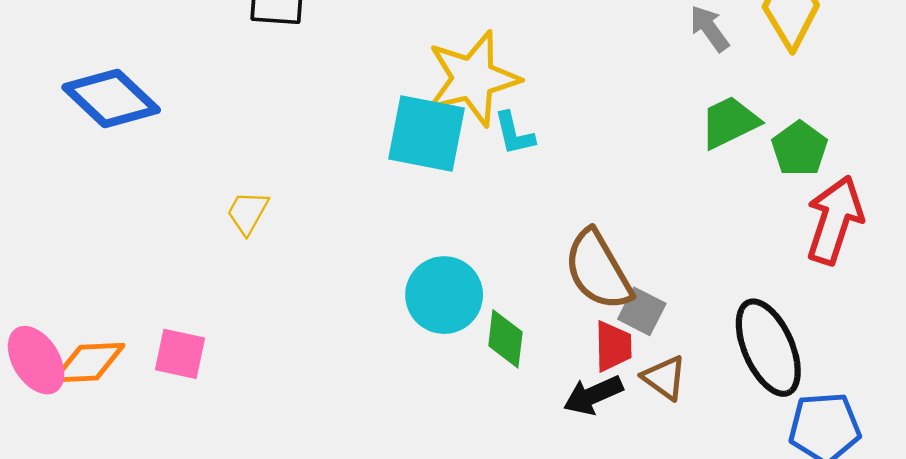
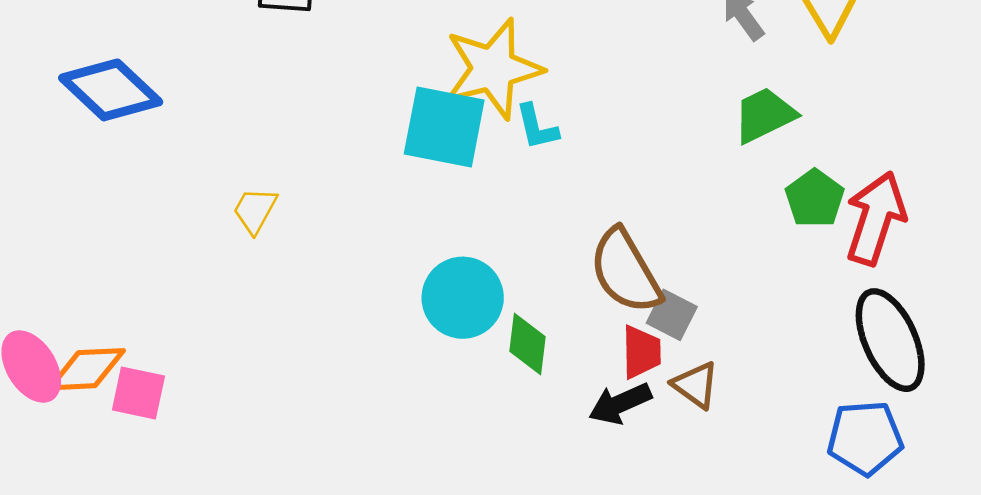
green pentagon: (800, 149) -> (815, 198), moved
black ellipse: (768, 348) -> (890, 340), moved
pink square: (180, 354) -> (138, 393), moved

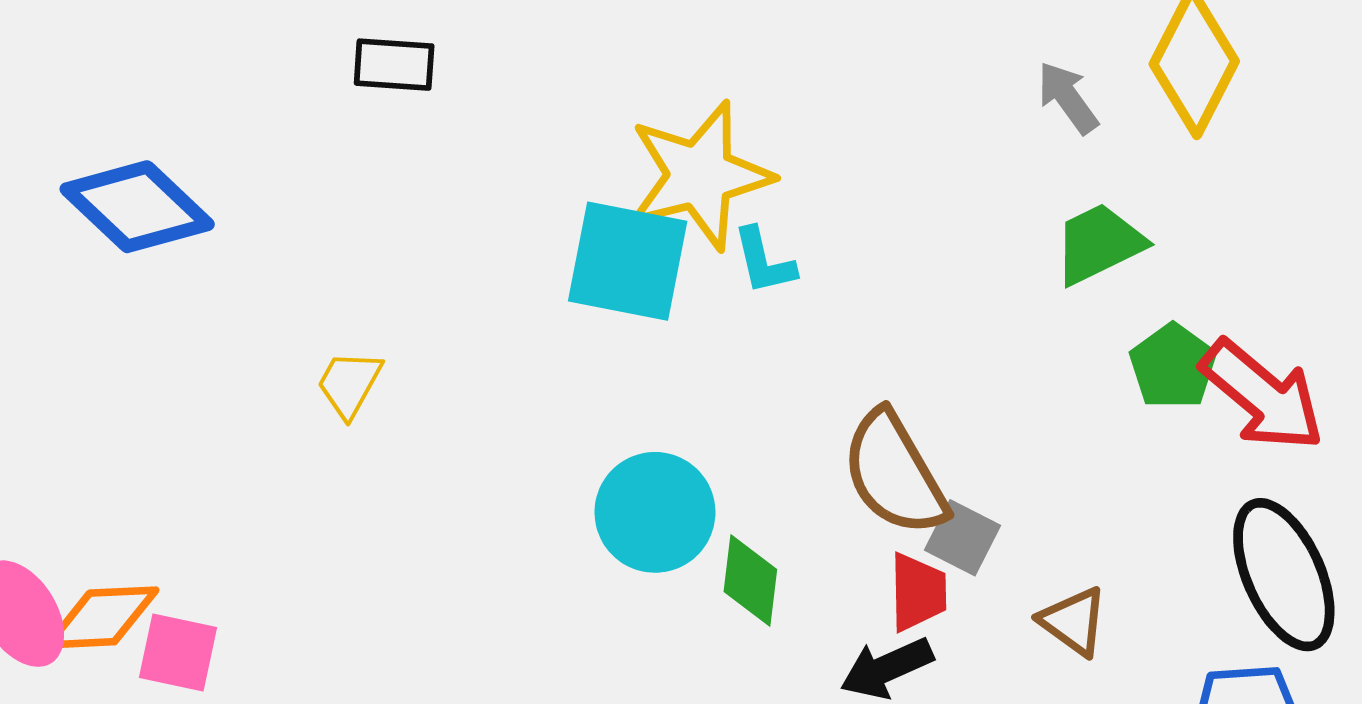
red arrow: (876, 218) -> (1262, 396), turned 112
brown triangle: (696, 385) -> (1074, 621), moved

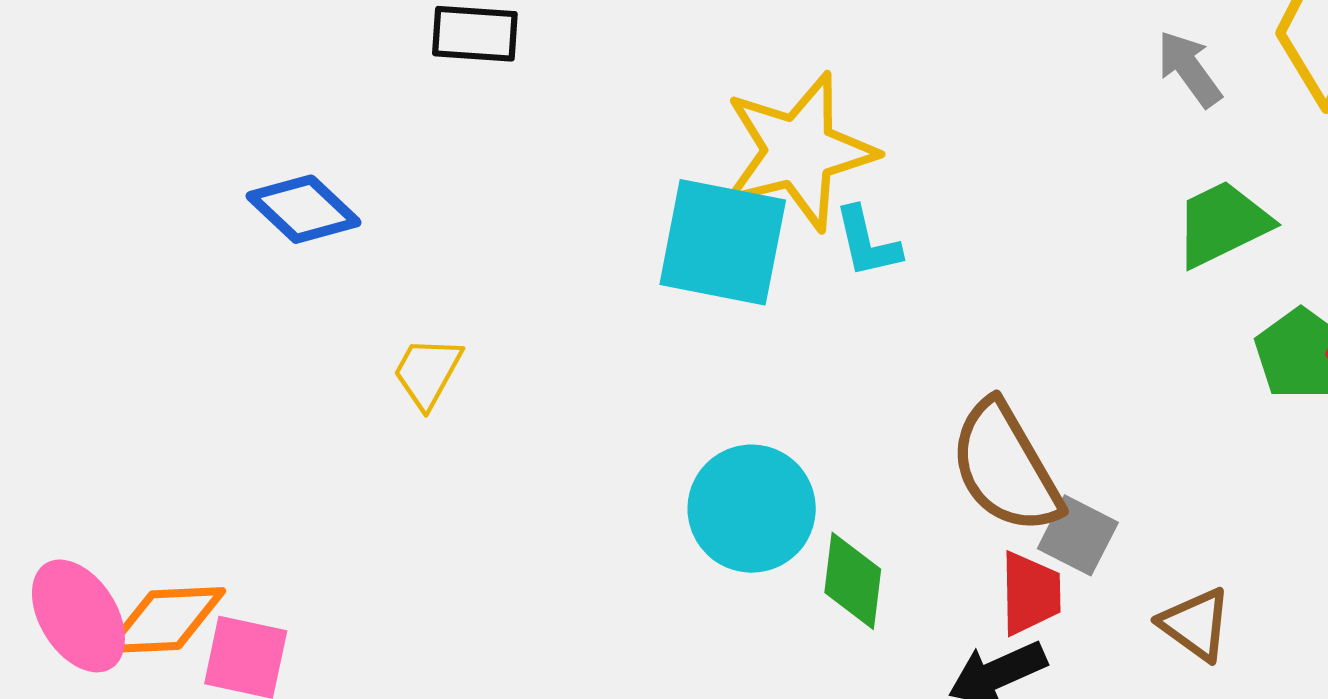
blue diamond: (137, 207) -> (304, 209), moved, size x0.7

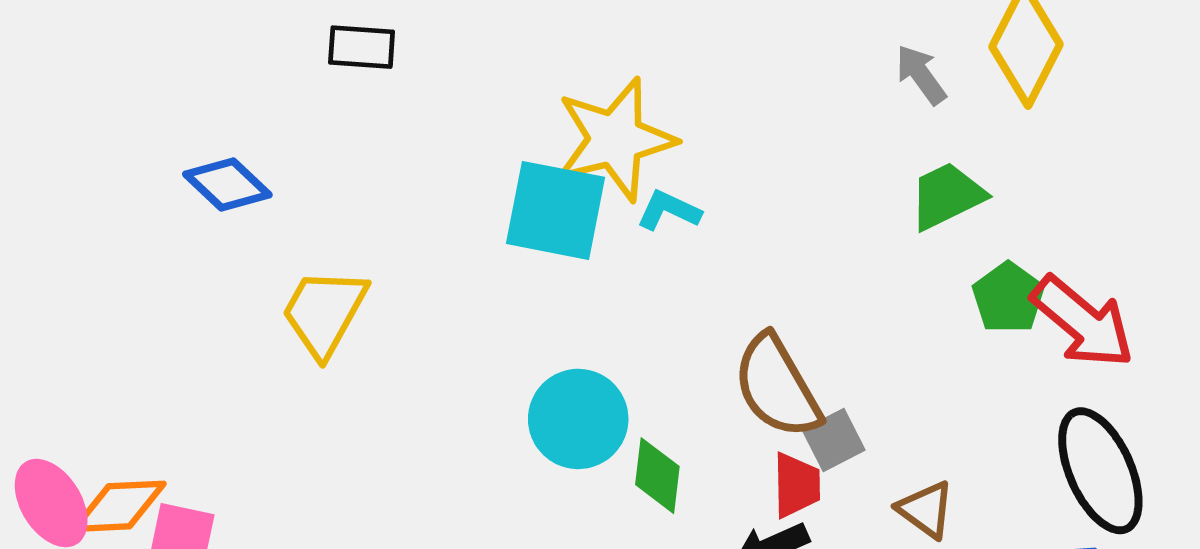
cyan L-shape: (867, 242) -> (669, 210), turned 128
yellow trapezoid: (427, 372) -> (324, 312), size x1.6
gray square: (1078, 535) -> (834, 440), turned 36

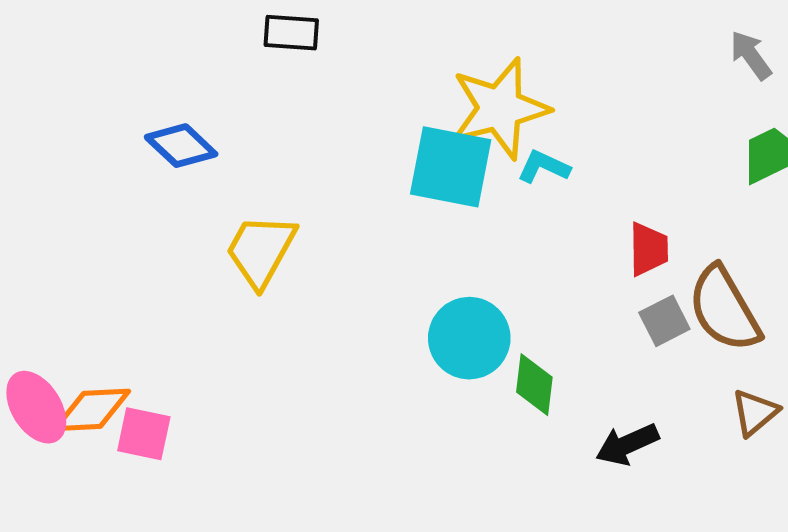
brown semicircle: (777, 387) -> (724, 309), moved
gray square: (834, 440) -> (664, 321), moved
red trapezoid: (796, 485) -> (649, 249), moved
brown triangle: (926, 510) -> (755, 412), turned 44

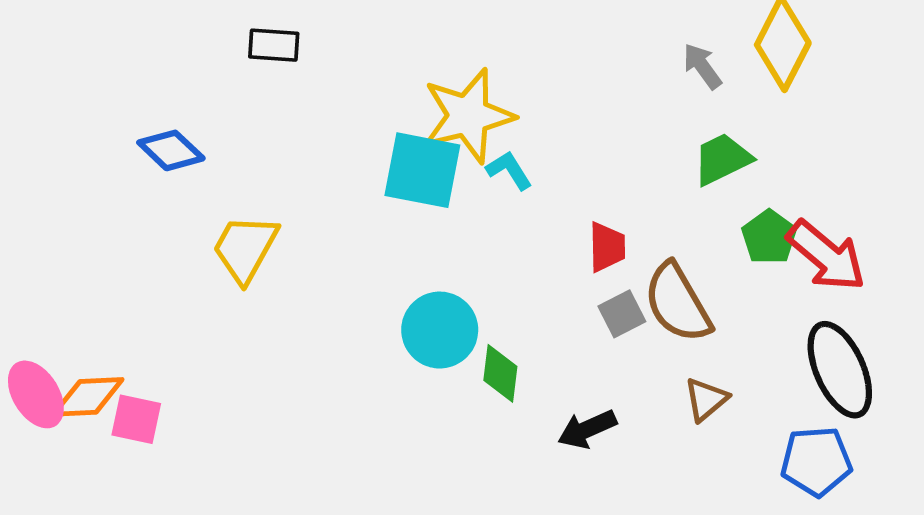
cyan L-shape: (544, 167) -> (509, 170), turned 33

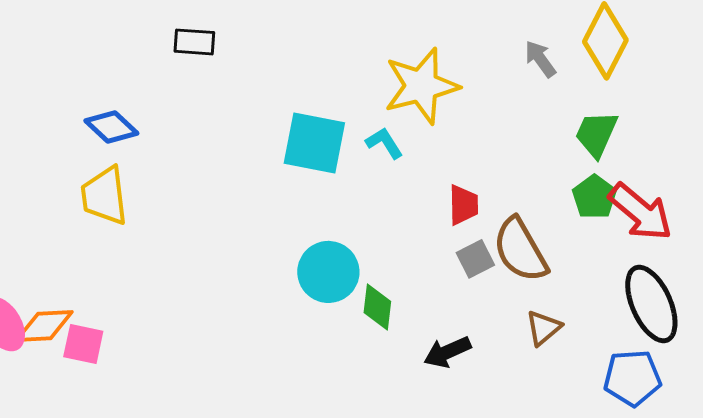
yellow star: (468, 116) -> (421, 86), moved
green trapezoid: (722, 159) -> (596, 134), moved, turned -40
yellow trapezoid: (245, 248) -> (104, 196), moved, turned -36

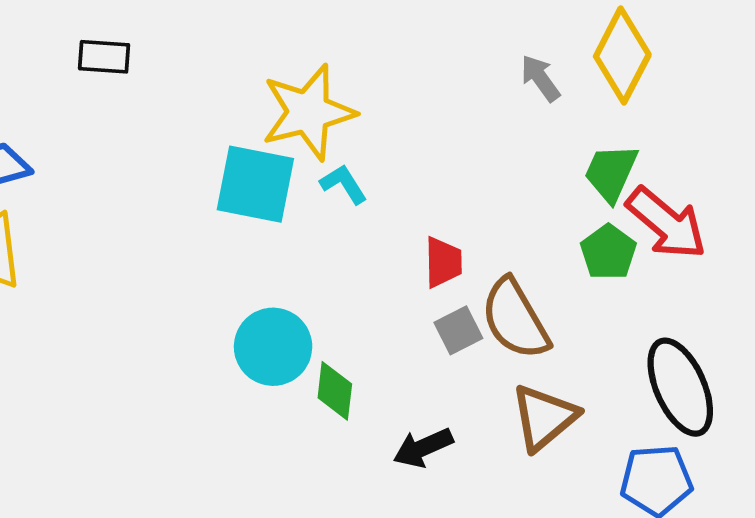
yellow star: (421, 86) -> (308, 112), moved
red arrow: (640, 212) -> (666, 223), moved
brown triangle: (543, 328) -> (544, 417), size x1.5

